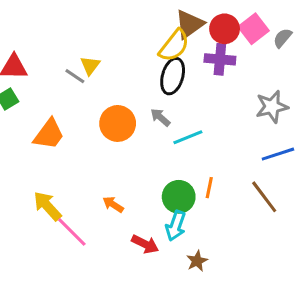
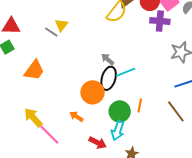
purple cross: (220, 59) -> (160, 21), moved
black ellipse: (173, 76) -> (109, 78), moved
orange circle: (118, 123) -> (93, 92), moved

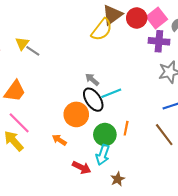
purple cross: (160, 21) -> (159, 41), moved
yellow triangle: (61, 25) -> (22, 43), moved
black ellipse: (109, 78) -> (93, 100), turned -50
pink line: (49, 135) -> (19, 123), moved

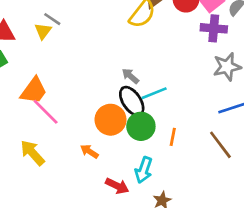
gray line: (33, 51) -> (52, 19), moved
pink line: (19, 123) -> (46, 112), moved
green circle: (105, 135) -> (141, 126), moved

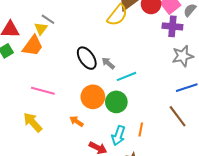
orange trapezoid: (34, 91) -> (33, 46), moved
black ellipse: (132, 101) -> (87, 58), moved
pink line: (46, 112) -> (43, 91), turned -30
orange line: (173, 137) -> (141, 129), moved

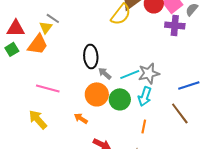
gray star: (183, 56) -> (149, 73), moved
black ellipse: (87, 58) -> (91, 56), turned 30
gray arrow: (108, 63) -> (105, 73), moved
cyan arrow: (118, 136) -> (145, 96), moved

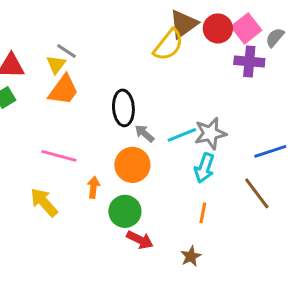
orange trapezoid: (38, 44) -> (63, 90), moved
green circle: (120, 99) -> (125, 211), moved
orange arrow: (81, 118) -> (93, 187), moved, turned 64

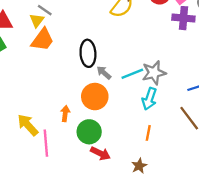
pink line: (59, 156) -> (46, 143), moved, turned 70

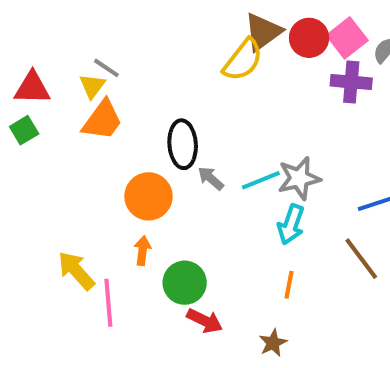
orange circle: (95, 97) -> (149, 196), moved

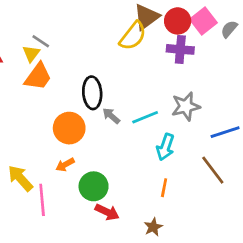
purple cross: (351, 82) -> (180, 49), moved
gray star: (299, 178) -> (186, 106), moved
orange arrow: (142, 251) -> (65, 165), turned -126

